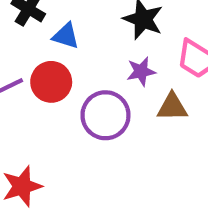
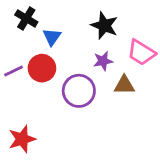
blue triangle: (66, 36) -> (52, 37), turned 48

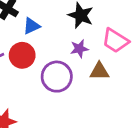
blue triangle: (52, 37) -> (31, 26), turned 30

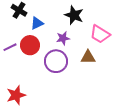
purple star: (79, 49) -> (63, 38), moved

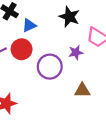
purple star: (63, 38) -> (76, 53), moved
brown triangle: (88, 57) -> (82, 90), moved

